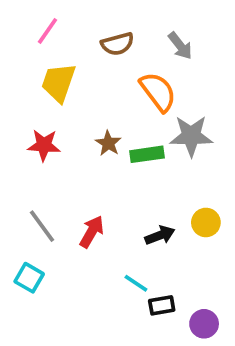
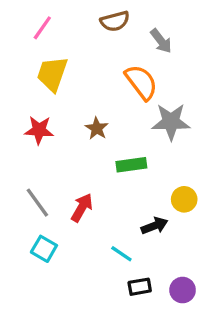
brown semicircle: (118, 44) -> (115, 21), moved
green rectangle: (147, 154) -> (131, 165), moved
black arrow: (160, 235) -> (154, 226), moved
cyan square: (29, 278) -> (44, 249), moved
black rectangle: (162, 305) -> (140, 287), moved

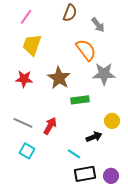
brown semicircle: (115, 21) -> (70, 13), turned -54
brown star: (97, 128) -> (59, 78), size x1.6
gray line: (37, 203) -> (23, 123), turned -30
black rectangle: (140, 287) -> (85, 174), size x1.5

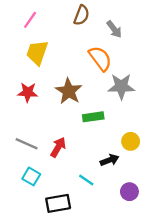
black rectangle: (85, 174) -> (58, 203), moved
purple circle: (111, 176) -> (129, 192), moved

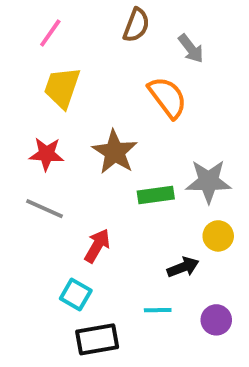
gray star: (121, 86) -> (208, 181), moved
gray line: (27, 144) -> (44, 209), moved
cyan square: (31, 176) -> (76, 295), moved
cyan line: (86, 180) -> (158, 310), moved, turned -35

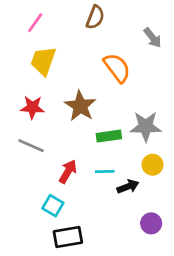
gray arrow: (191, 49) -> (153, 38), moved
cyan line: (158, 310) -> (105, 171), moved

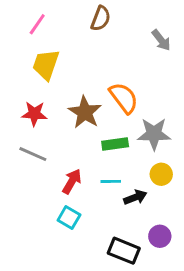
orange semicircle: (117, 68) -> (124, 98), moved
cyan square: (53, 206) -> (69, 218), moved
black rectangle: (68, 237) -> (124, 251), moved, turned 32

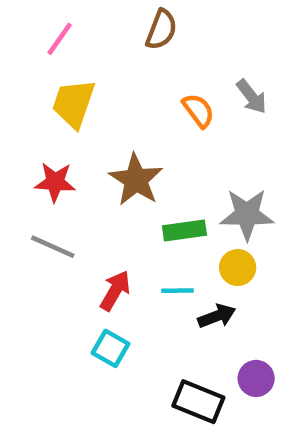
gray arrow: (161, 40) -> (251, 97), moved
orange semicircle: (124, 98) -> (198, 110), moved, size x0.7
yellow circle: (161, 174) -> (238, 268), moved

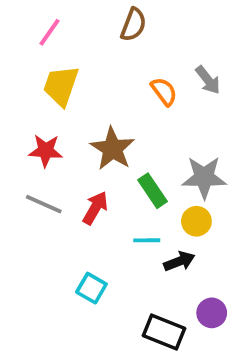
green rectangle: (184, 231) -> (153, 191), turned 64
red arrow: (115, 291) -> (95, 208), moved

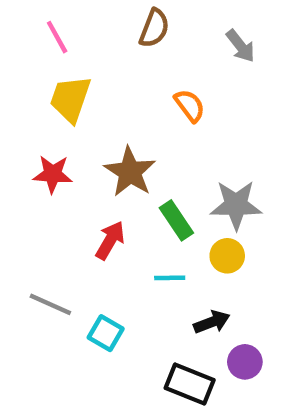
pink line: (49, 32) -> (57, 37), turned -64
gray arrow: (208, 80) -> (240, 46), moved
gray line: (44, 204) -> (50, 304), moved
black arrow: (179, 261) -> (212, 322), moved

